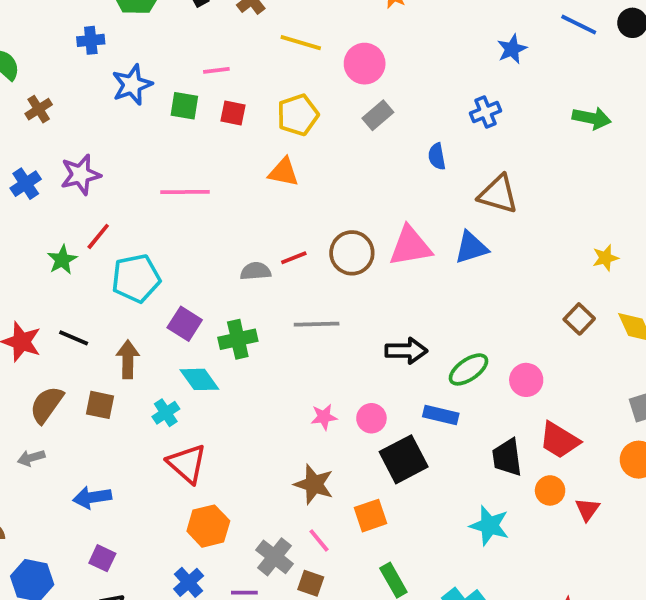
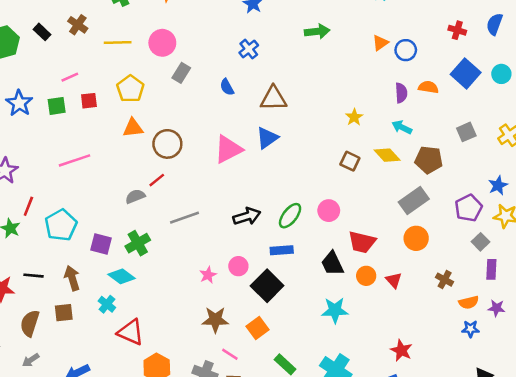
brown circle: (352, 253) -> (167, 144), moved

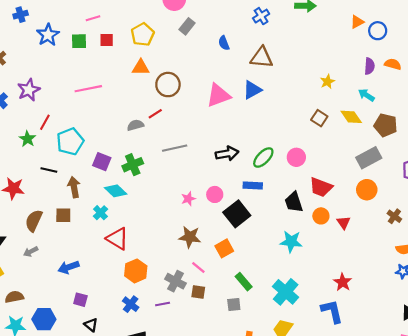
blue cross: (249, 49) -> (261, 16), moved
black line: (33, 276) -> (49, 170), moved
brown cross: (445, 280) -> (394, 216), moved

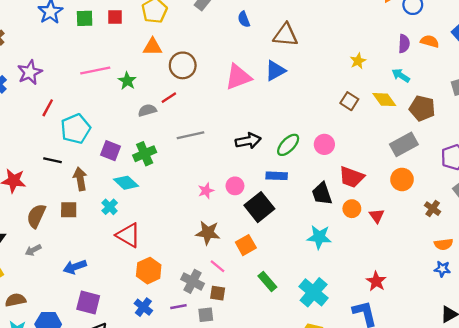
green star: (27, 139) -> (127, 81), moved
purple square: (80, 300) -> (88, 303), size x1.5
gray square: (234, 304) -> (206, 315), moved

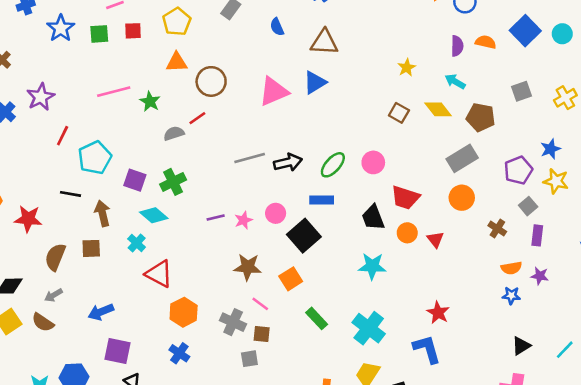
gray line: (191, 135) -> (250, 158), moved
brown semicircle: (15, 300) -> (43, 322), moved, turned -132
purple line: (178, 307) -> (216, 217), moved

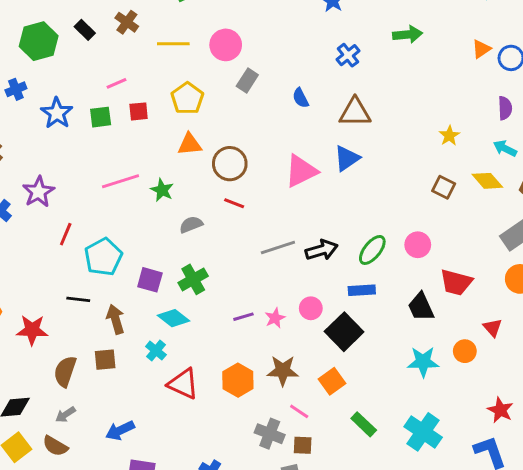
red line: (197, 118) -> (234, 203), moved, turned 60
orange circle: (407, 233) -> (465, 351), moved
orange hexagon: (184, 312) -> (238, 380), moved

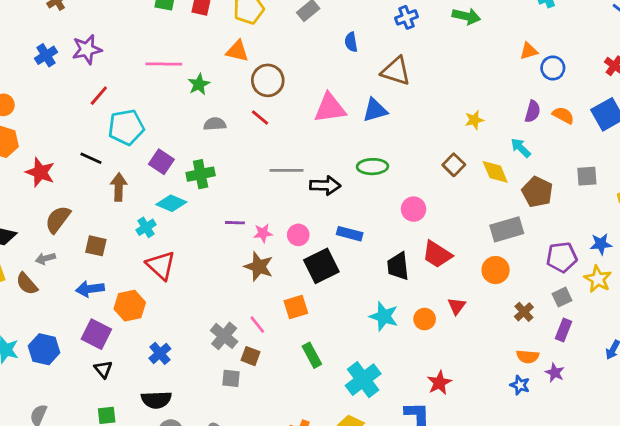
green ellipse: (372, 250) -> (372, 167), moved, turned 32
cyan diamond: (174, 318) -> (171, 203), turned -32
brown square: (105, 360) -> (96, 246), moved
brown star: (283, 371) -> (259, 267), moved
orange hexagon: (238, 380) -> (130, 306), moved

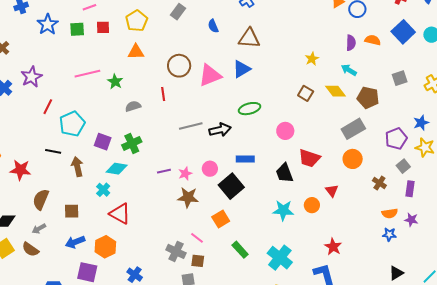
brown circle: (268, 80) -> (179, 66), moved
red line: (260, 117) -> (163, 94), turned 56

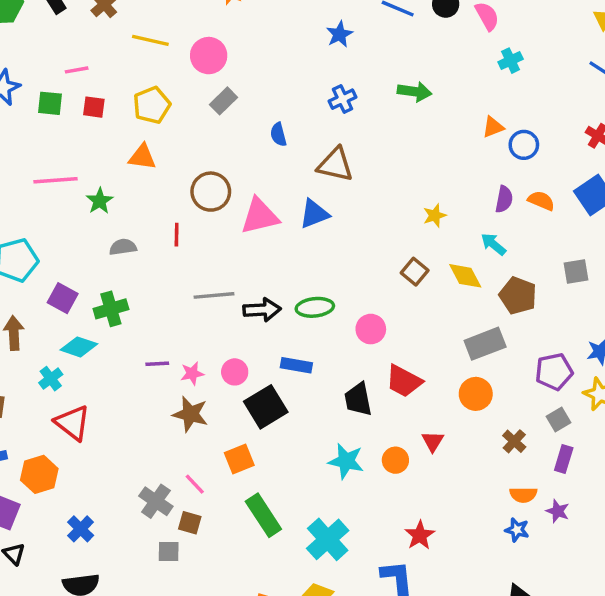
green ellipse: (249, 109) -> (315, 307), moved
green rectangle: (240, 250) -> (263, 515), size x1.4

